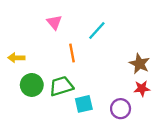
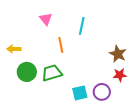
cyan line: (97, 31) -> (82, 26), turned -30
cyan square: (84, 104) -> (80, 93), moved

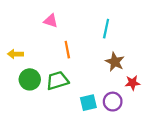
pink triangle: (46, 19) -> (51, 21), turned -32
cyan line: (82, 26) -> (106, 29), moved
brown star: (118, 54) -> (115, 62), moved

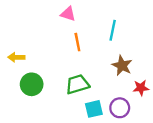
pink triangle: (51, 21) -> (68, 14), moved
orange line: (67, 50) -> (77, 42), moved
green trapezoid: (57, 81) -> (77, 84), moved

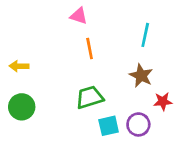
cyan line: (113, 30) -> (145, 35), moved
green circle: (32, 84) -> (22, 107), moved

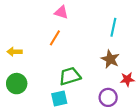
orange line: (90, 48) -> (55, 38), moved, turned 42
cyan square: (109, 126) -> (59, 98), moved

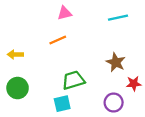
pink triangle: (61, 12) -> (64, 13), turned -32
cyan line: (113, 27) -> (118, 18), moved, turned 66
orange line: (55, 38) -> (58, 40), turned 35

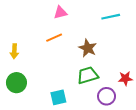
yellow arrow: (15, 54) -> (14, 51), turned -88
brown star: (116, 62) -> (88, 48), moved
green trapezoid: (73, 80) -> (88, 75), moved

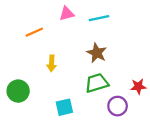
cyan line: (111, 17) -> (99, 18), moved
orange line: (54, 38) -> (34, 32), moved
yellow arrow: (14, 51) -> (52, 63), moved

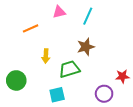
cyan line: (99, 18) -> (88, 16), turned -54
brown star: (97, 53) -> (86, 47), turned 30
green trapezoid: (97, 83) -> (69, 69), moved

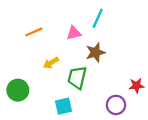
pink triangle: (59, 12) -> (74, 33), moved
yellow arrow: (46, 56) -> (51, 63), turned 56
green trapezoid: (69, 69) -> (77, 78), turned -60

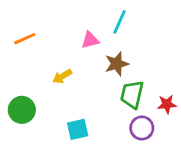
orange line: (34, 32) -> (25, 39), moved
green trapezoid: (77, 78) -> (132, 94), moved

